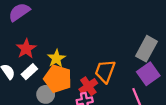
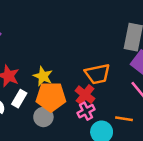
orange trapezoid: (105, 71) -> (97, 74), turned -105

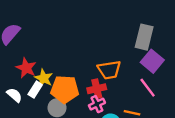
yellow star: (43, 76) -> (44, 78), moved
red cross: (85, 95) -> (97, 89), turned 36

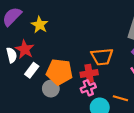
yellow star: (44, 78) -> (40, 25), moved
white semicircle: (14, 95) -> (12, 55), moved, turned 32

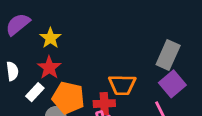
red star: (25, 49) -> (49, 68), moved

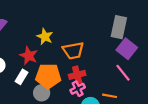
yellow star: (50, 38) -> (45, 37), moved
orange trapezoid: (122, 85) -> (73, 51), moved

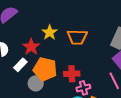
orange trapezoid: (73, 51) -> (77, 37), moved
pink cross: (78, 89) -> (83, 88), moved

